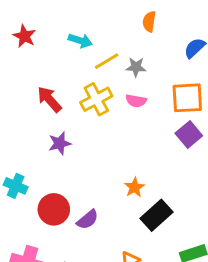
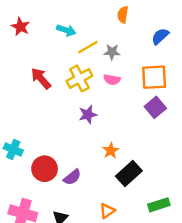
purple star: (60, 143) -> (88, 115), moved

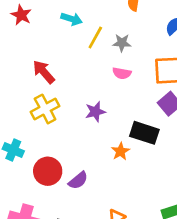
yellow line: (88, 47) -> (95, 37), turned -30
yellow cross: (79, 78) -> (45, 109), moved
black rectangle: (129, 174) -> (144, 133), moved, turned 60

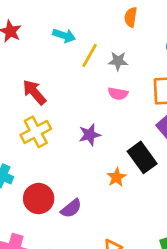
black rectangle: (144, 133) -> (142, 157), turned 36

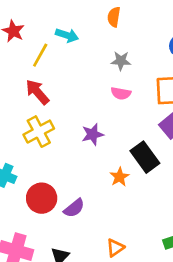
orange semicircle: (131, 17) -> (114, 17), moved
yellow line: (90, 55) -> (40, 55), moved

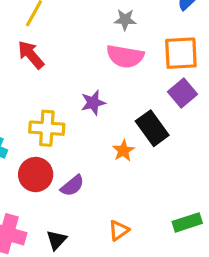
pink semicircle: (121, 93) -> (125, 56), size x1.6
yellow cross: (39, 132) -> (47, 128), moved, turned 32

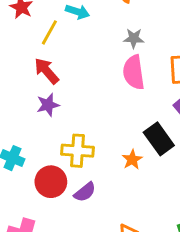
pink semicircle: (125, 56) -> (134, 72), turned 72
purple star: (93, 103) -> (48, 105), moved
yellow cross: (47, 128) -> (77, 151), moved

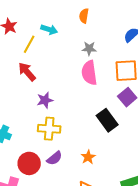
purple star: (48, 105) -> (45, 100), moved
orange star: (132, 160) -> (88, 157), moved
red circle: (51, 182) -> (29, 163), moved

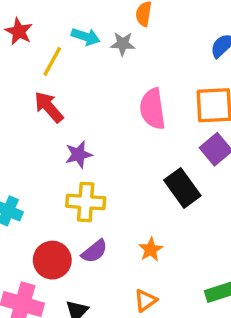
gray star: (89, 49) -> (123, 44), moved

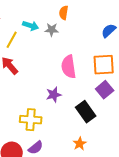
purple star: (79, 155) -> (54, 95), moved
orange star: (151, 250) -> (80, 144), moved

